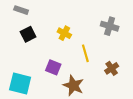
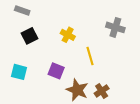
brown cross: (112, 68) -> (102, 91), moved
cyan square: (20, 84) -> (19, 72), moved, size x0.7

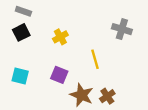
yellow cross: (68, 35) -> (60, 37), moved, turned 32
black square: (30, 36) -> (21, 32), moved

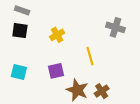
black square: (21, 32) -> (20, 31), turned 35
purple square: (59, 75) -> (56, 71), turned -35

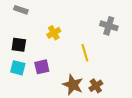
black square: (20, 31) -> (19, 45), moved
purple square: (56, 71) -> (42, 67), moved

